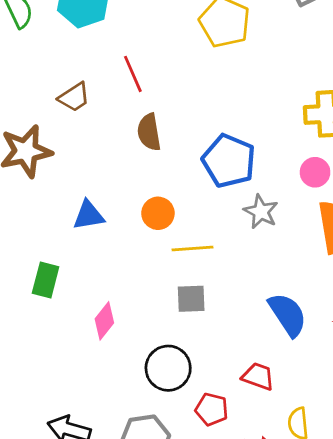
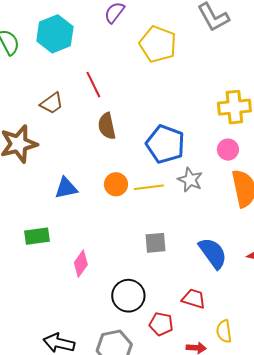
yellow line: (193, 248) -> (149, 187), moved
green rectangle: (46, 280) -> (37, 236), turned 70
gray square: (191, 299) -> (156, 243), moved

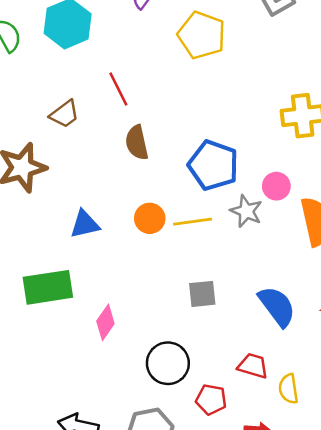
pink circle: (228, 150) -> (276, 186), moved
green rectangle: (37, 236) -> (48, 287), size x1.5
yellow semicircle: (224, 331) -> (289, 389), moved

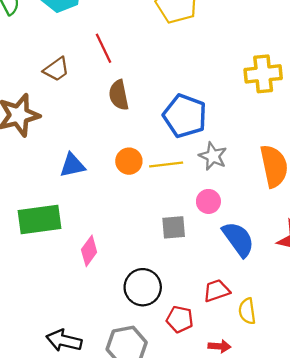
pink circle: (276, 186) -> (208, 201), moved
red trapezoid: (253, 366) -> (217, 291), turned -36

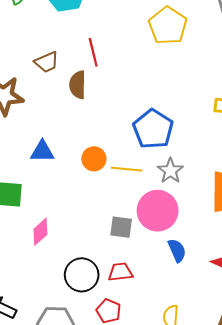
brown semicircle: (119, 95) -> (78, 85), moved
pink circle: (208, 201) -> (158, 211), size x1.8
blue semicircle: (238, 239) -> (177, 250), size x0.7
red trapezoid: (217, 291) -> (120, 272), moved

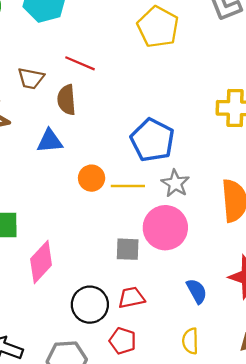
red line: (93, 52) -> (80, 63), turned -48
brown trapezoid: (47, 62) -> (31, 78), turned 40
blue triangle: (42, 151) -> (50, 141), moved
pink diamond: (40, 232) -> (41, 262), size x1.4
blue semicircle: (177, 250) -> (197, 291), moved

